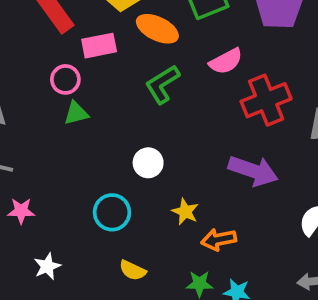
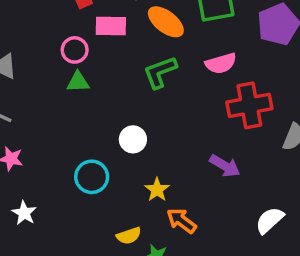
purple arrow: (253, 171) -> (225, 166), size x0.7
orange arrow: (219, 240) -> (182, 221), turned 36
white star: (47, 266) -> (24, 213), turned -30
yellow semicircle: (133, 270) -> (129, 236), moved, turned -55

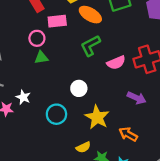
pink semicircle: (221, 63) -> (116, 63), moved
yellow star: (157, 190) -> (97, 117), size x1.6
white star: (24, 213) -> (23, 97), moved
orange arrow: (182, 221) -> (128, 134), moved

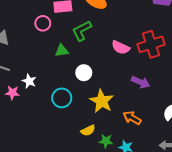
green L-shape: (90, 46) -> (82, 31), moved
green triangle: (41, 58) -> (62, 51), moved
pink semicircle: (116, 63) -> (121, 47), turned 48

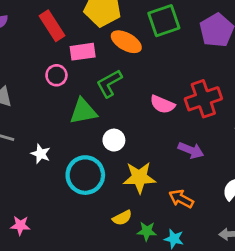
green triangle: (62, 51) -> (83, 111), size x1.5
pink star: (12, 93) -> (20, 225), moved
cyan circle: (62, 98) -> (85, 175), size x1.4
yellow star: (102, 101) -> (139, 178), turned -30

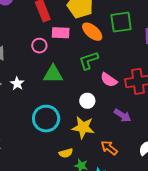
green L-shape: (109, 83) -> (89, 60), moved
white circle: (114, 140) -> (87, 101), moved
white star: (41, 154) -> (17, 84), moved

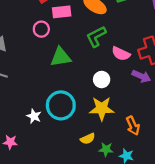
white star: (17, 84) -> (34, 116), moved
purple arrow: (122, 115) -> (141, 76), moved
orange arrow: (109, 148) -> (133, 126), turned -144

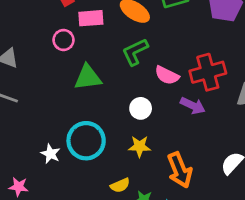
yellow star: (102, 109) -> (139, 146), size x0.7
orange arrow: (133, 126) -> (180, 170), size x1.4

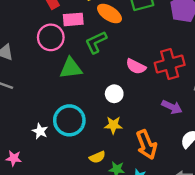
pink circle: (64, 40) -> (51, 37), size x1.5
green L-shape: (135, 52) -> (96, 42), moved
purple arrow: (193, 106) -> (172, 107), moved

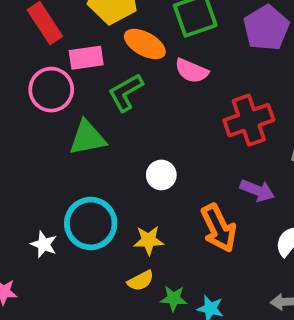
pink semicircle: (136, 66) -> (192, 71), moved
yellow star: (113, 125) -> (149, 240), moved
orange arrow: (146, 145) -> (219, 228), moved

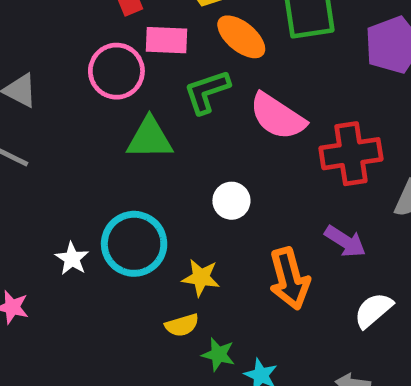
pink semicircle: (192, 71) -> (277, 116), moved, size x1.4

